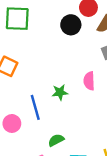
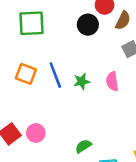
green star: (60, 92) -> (82, 81), moved
blue line: (35, 107) -> (55, 75), moved

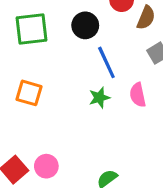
black circle: (88, 25) -> (85, 25), moved
blue line: (55, 75) -> (106, 62), moved

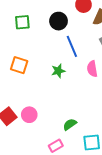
green square: (32, 29) -> (22, 22), size x0.7
green star: (99, 98) -> (58, 71), moved

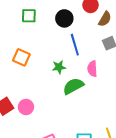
green semicircle: (70, 124) -> (73, 86), moved, size x1.5

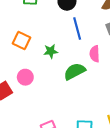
green star: (59, 67) -> (51, 51), moved
pink circle: (26, 107) -> (25, 77), moved

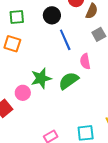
orange square: (21, 40) -> (12, 44), moved
green star: (51, 51) -> (41, 78), moved, size x1.5

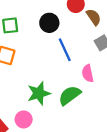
brown semicircle: (92, 11) -> (94, 17), turned -56
pink circle: (23, 93) -> (24, 119), moved

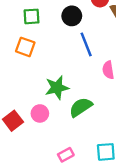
green semicircle: (70, 95) -> (81, 107), moved

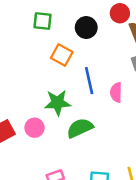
blue line: (86, 44) -> (89, 81), moved
orange square: (25, 47) -> (62, 55), moved

